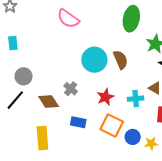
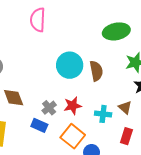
pink semicircle: (68, 19) -> (38, 20), moved, turned 45
green ellipse: (131, 19) -> (116, 31), turned 55
gray cross: (71, 89) -> (49, 108), moved

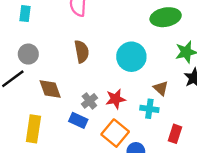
cyan circle: (70, 65) -> (131, 57), moved
brown semicircle: (96, 71) -> (82, 52), moved
brown triangle: (125, 107) -> (161, 88), moved

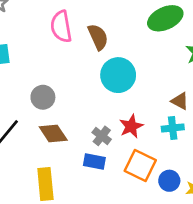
brown semicircle: (82, 52) -> (98, 37), moved
gray circle: (28, 54) -> (43, 97), moved
cyan circle: (131, 57) -> (118, 75), moved

